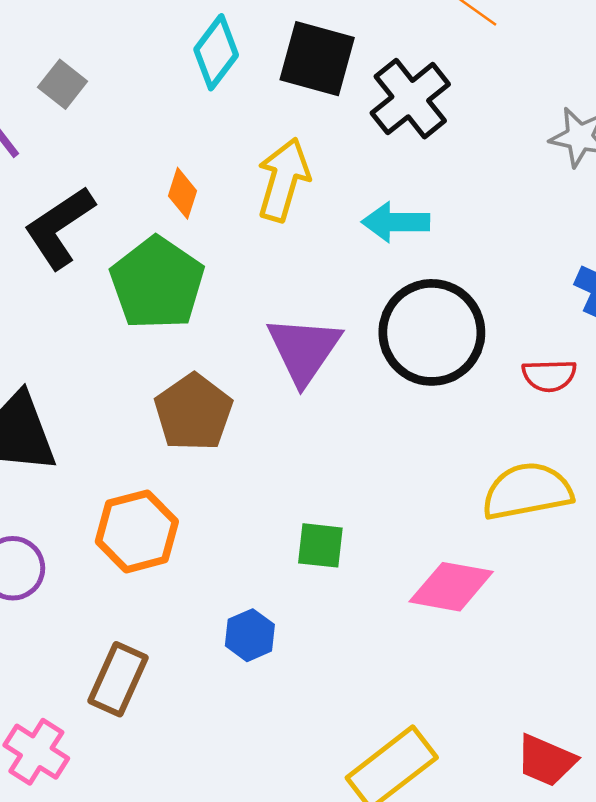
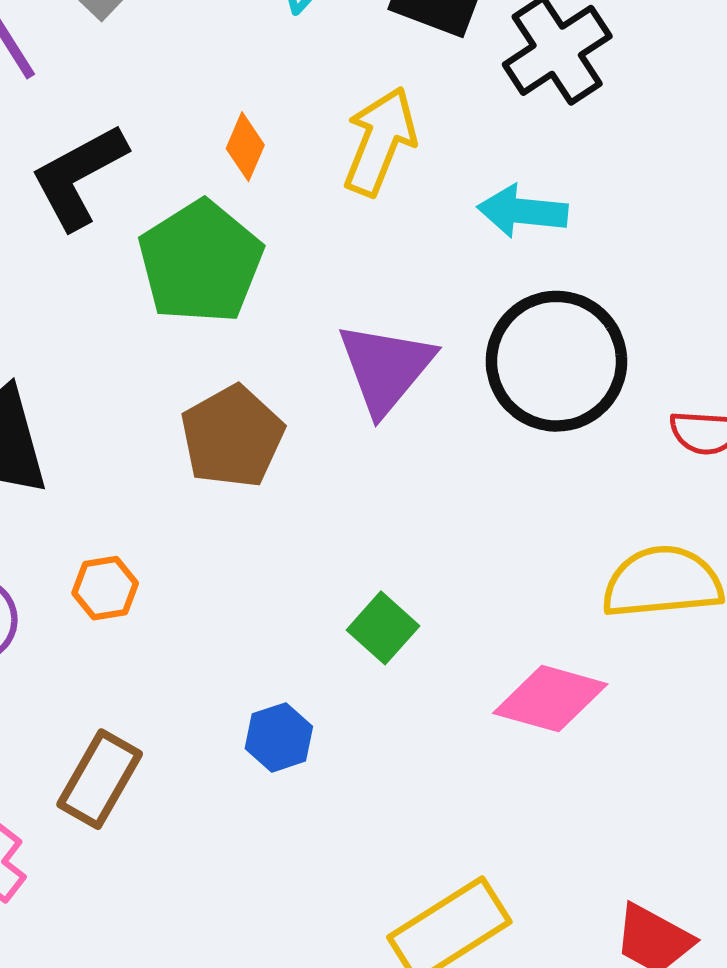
orange hexagon: (137, 531) -> (105, 588), moved, size x0.6
green square: (320, 545) -> (383, 628), turned 30

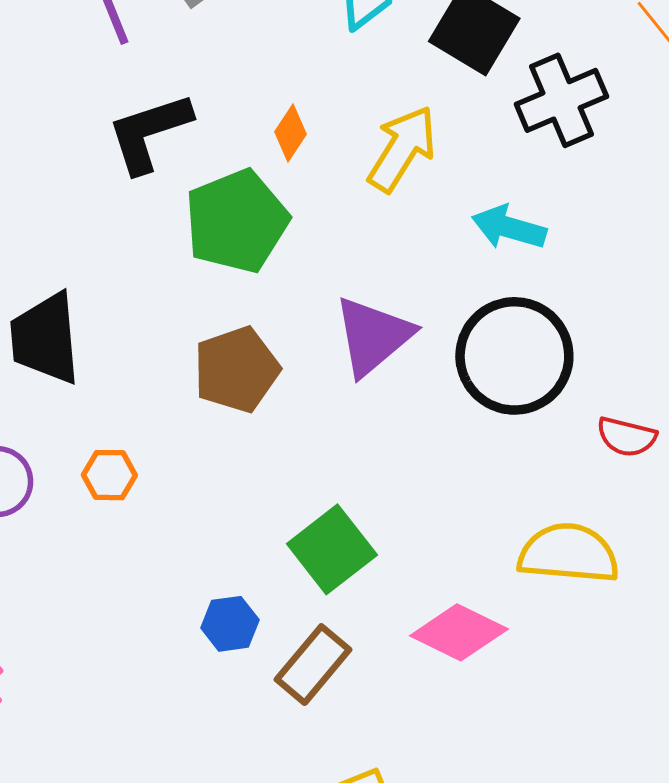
green square: (383, 628) -> (332, 549), size x1.5
brown rectangle: (100, 779) -> (313, 665), moved

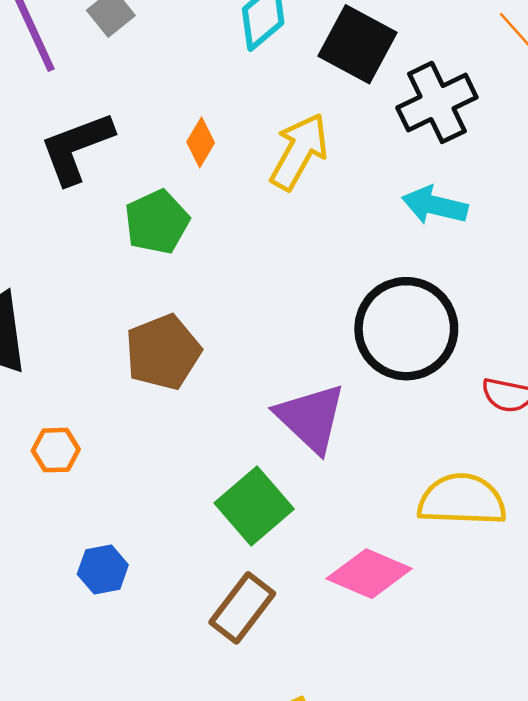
green pentagon: (237, 221) -> (157, 222), size x0.7
cyan arrow: (509, 228) -> (435, 205), moved
purple triangle: (373, 336) -> (311, 418), moved, turned -34
blue hexagon: (230, 624) -> (103, 570), moved

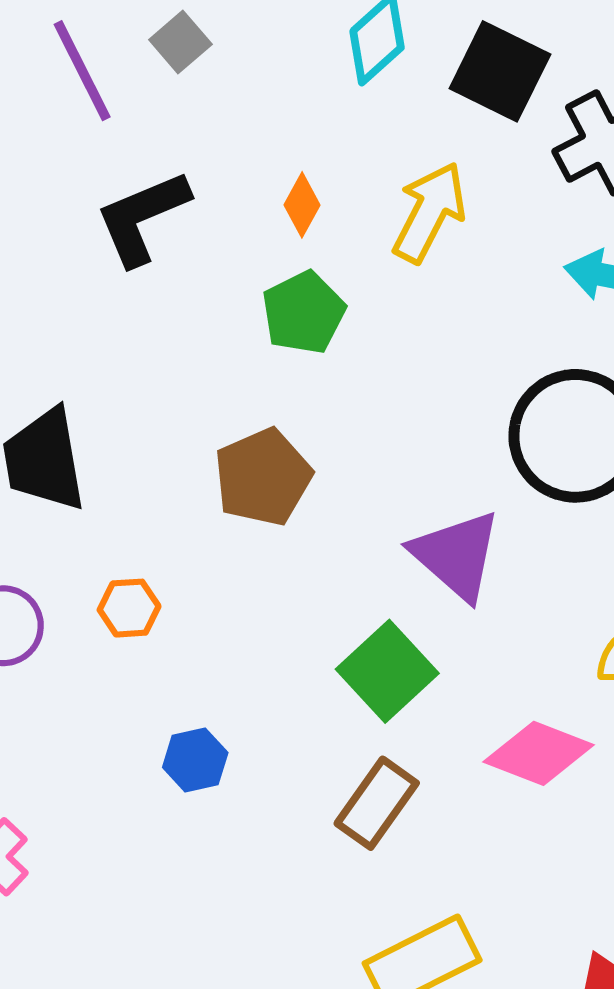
green pentagon: (157, 222) -> (304, 313), moved

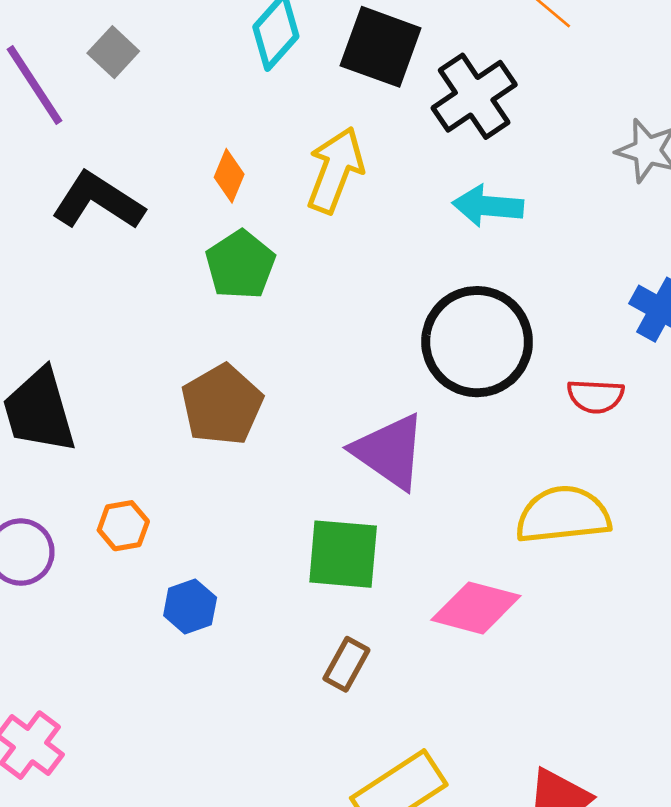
black L-shape: (142, 218) -> (98, 201), turned 62
green square: (387, 671) -> (343, 554), turned -36
blue hexagon: (195, 760) -> (190, 607), moved
brown rectangle: (377, 803) -> (346, 664), size x0.7

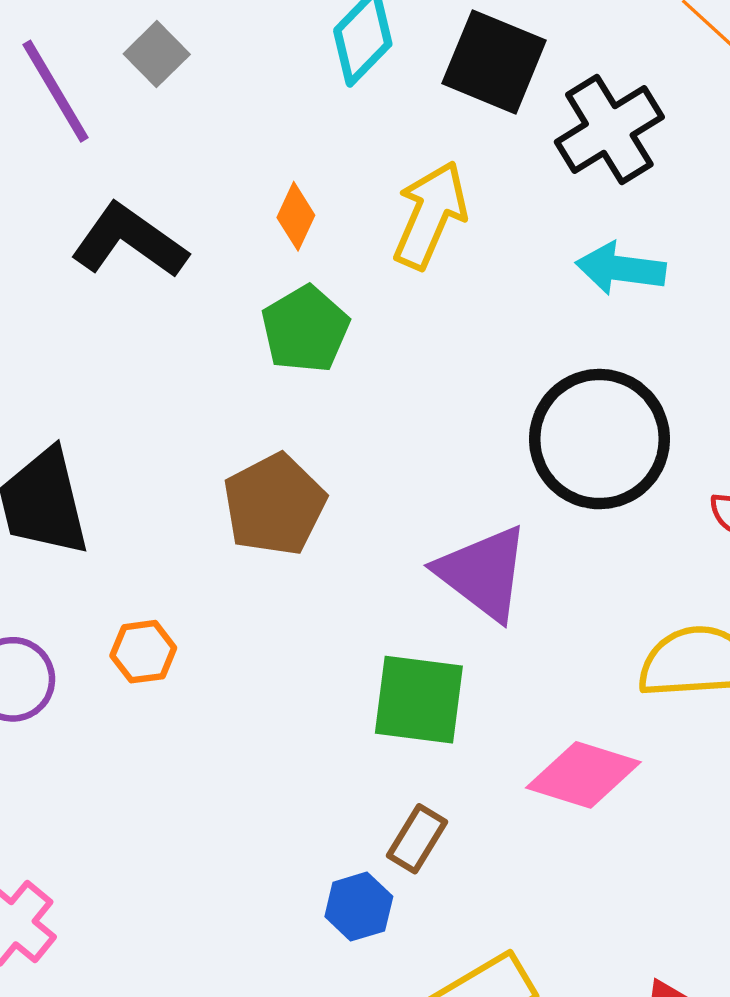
blue hexagon: (190, 607) -> (359, 907), moved

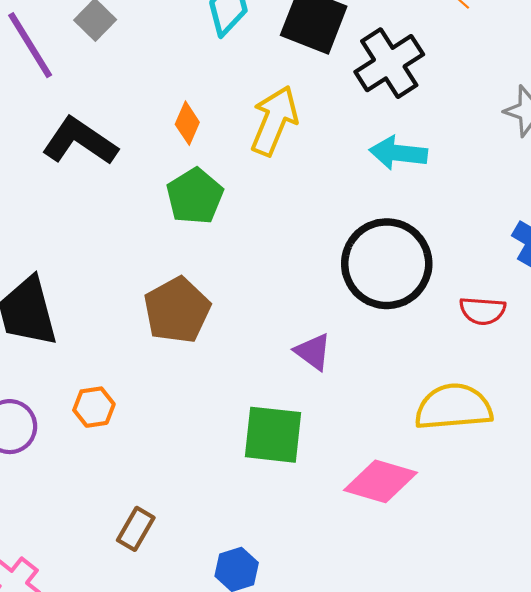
purple triangle: (483, 573) -> (313, 352), size x0.6
brown rectangle: (417, 839) -> (136, 529), moved

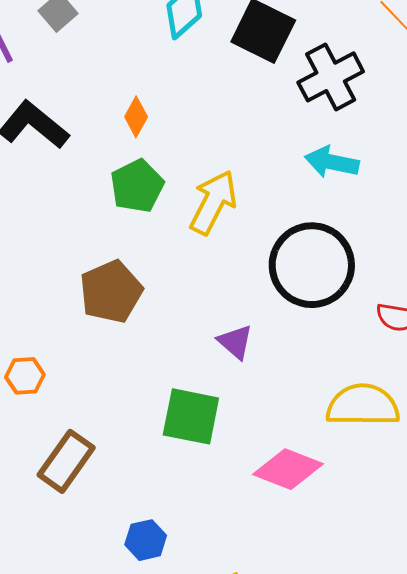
yellow arrow: (274, 121) -> (213, 202), moved
brown rectangle: (136, 529) -> (66, 461), moved, size x1.5

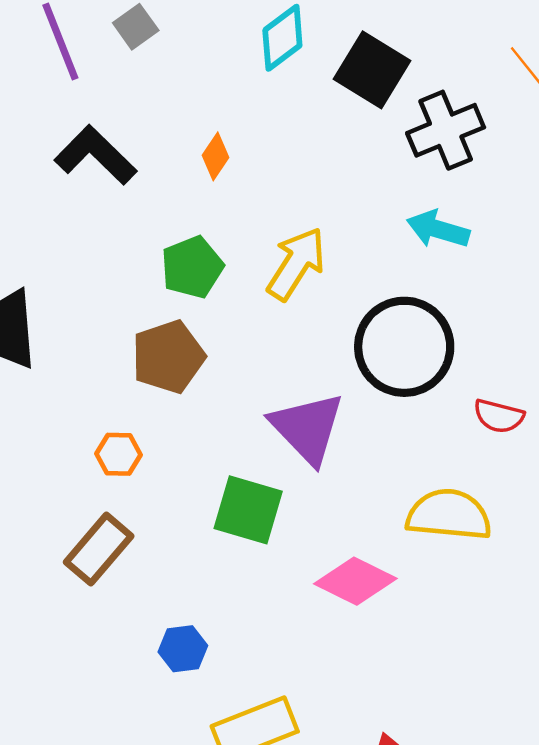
green pentagon: (137, 186) -> (192, 267), moved
purple triangle: (235, 342) -> (307, 428), size x1.8
orange hexagon: (25, 376) -> (118, 454), moved

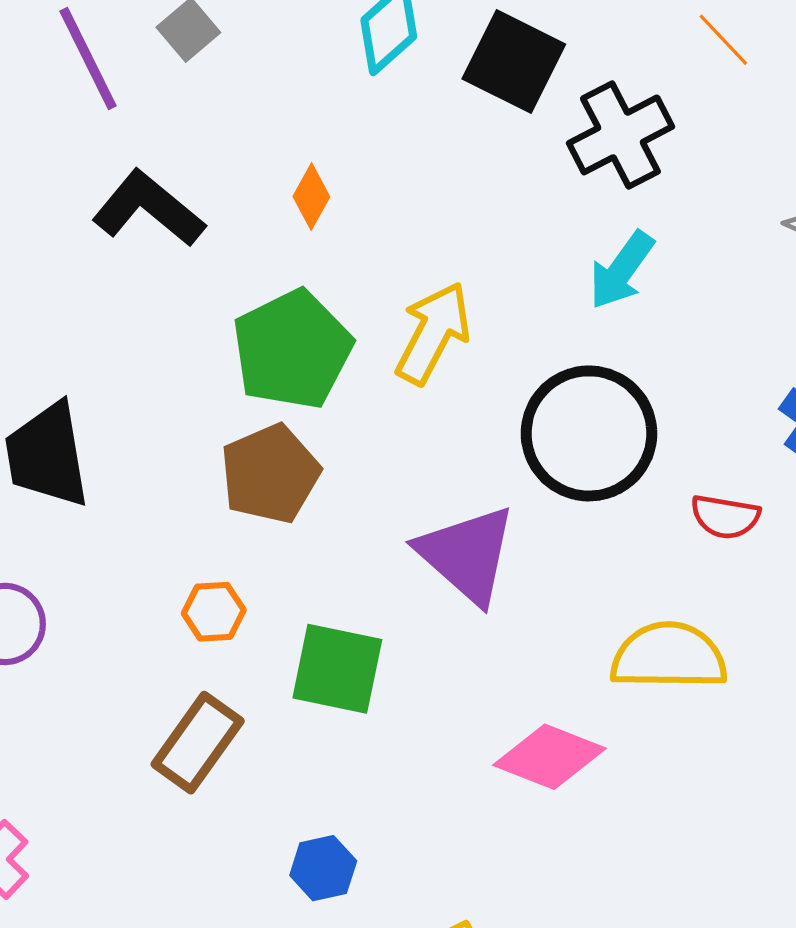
cyan arrow: (438, 229) -> (621, 270), turned -66
green pentagon: (192, 267) -> (292, 350), size x1.4
green square: (248, 510) -> (337, 669), moved

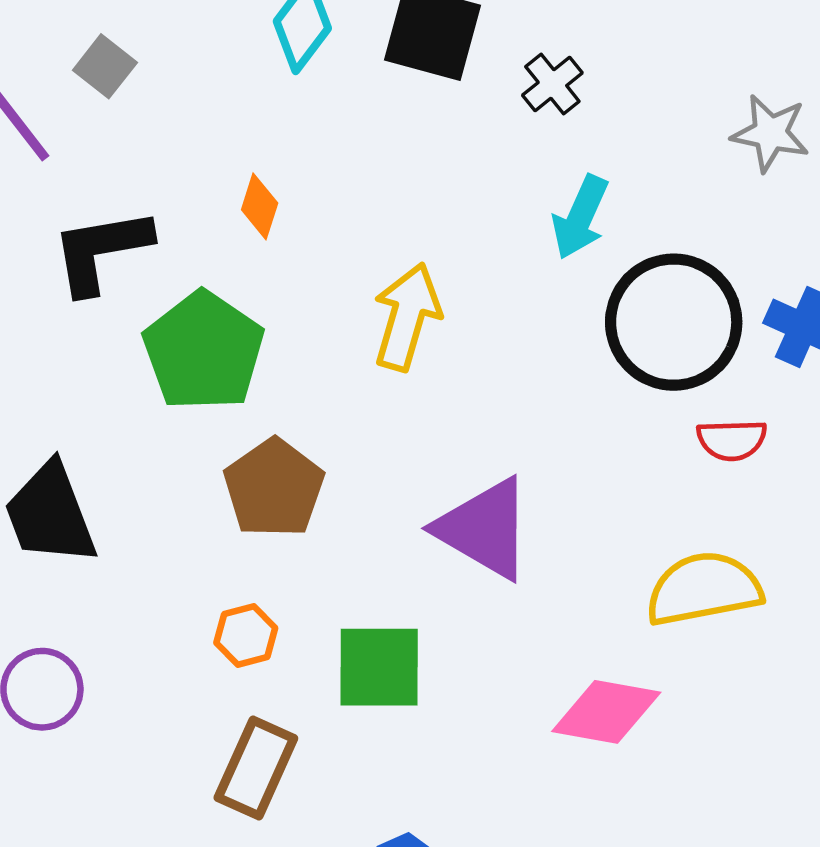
black cross: (620, 135) -> (552, 84), size x0.6
black L-shape: (148, 209) -> (101, 251), turned -38
green pentagon: (292, 350) -> (204, 351), moved
black circle: (589, 433) -> (674, 322), moved

